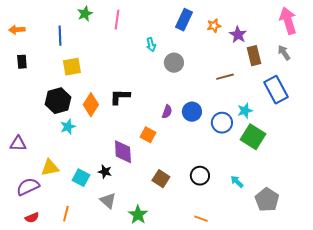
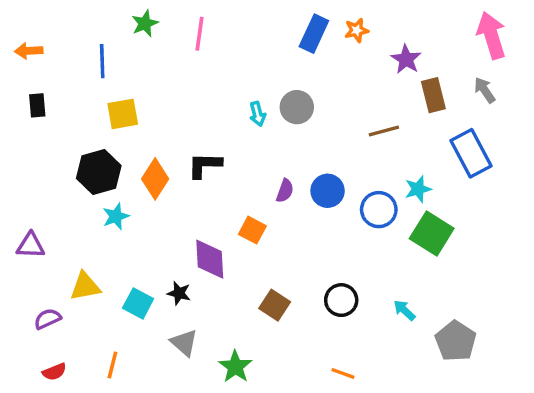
orange star: (214, 26) -> (357, 30), moved
cyan arrow: (151, 45) -> (258, 114), moved
purple semicircle: (28, 187) -> (48, 319), size x0.7

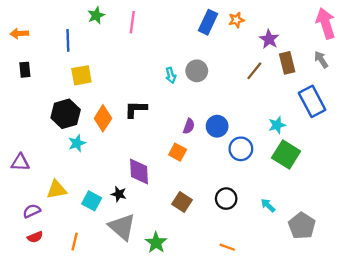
brown line: (384, 131) -> (254, 71), moved, turned -36
blue circle: (379, 210) -> (241, 149), moved
orange square: (252, 230) -> (178, 152), moved
gray triangle: (184, 343) -> (122, 227), size x1.5
red semicircle: (54, 372) -> (35, 237), moved

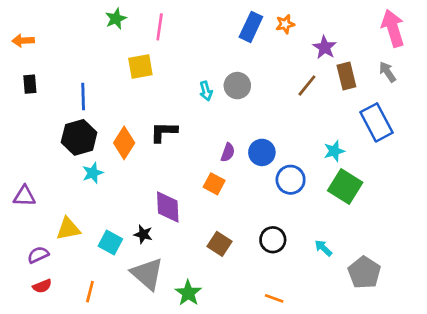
blue line: (68, 40) -> (83, 96), moved
yellow square: (81, 75) -> (140, 66), moved

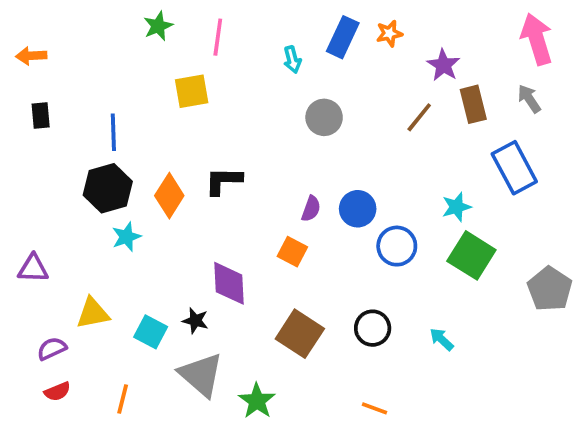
cyan arrow: (206, 91) -> (292, 60), moved
brown square: (220, 244) -> (300, 334), size x1.4
gray pentagon: (364, 273) -> (550, 289), moved

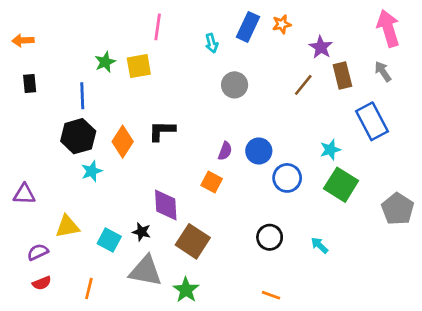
green star: (158, 26) -> (105, 62), moved
brown square: (300, 334) -> (193, 241), moved
gray triangle: (201, 375) -> (146, 271), turned -30

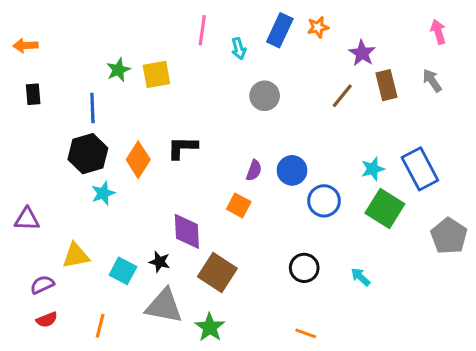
pink line: (158, 27) -> (202, 30), moved
pink arrow: (388, 28) -> (438, 32), size x0.6
blue rectangle: (372, 121) -> (420, 169), moved

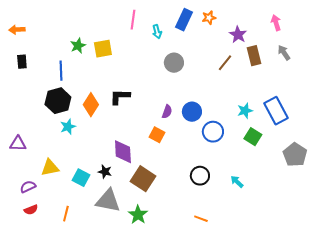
pink arrow: (438, 32) -> (276, 23), moved
green square: (385, 208) -> (253, 137), size x0.7

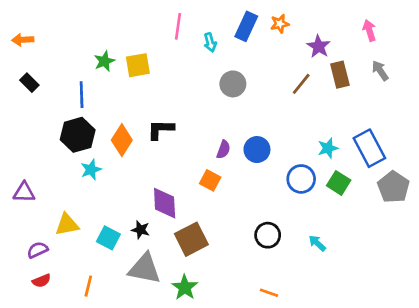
black rectangle: (22, 62) -> (29, 83), turned -40
blue circle: (213, 132) -> (301, 179), moved
gray pentagon: (295, 155) -> (393, 187), moved
brown square: (143, 179) -> (191, 239), turned 30

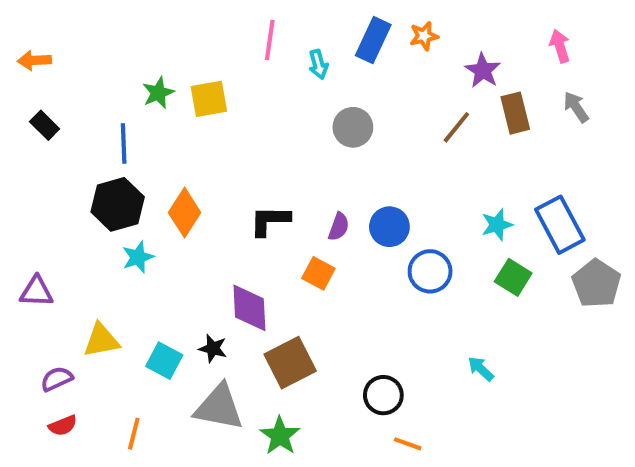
black L-shape: (161, 129) -> (270, 221), moved
blue circle: (301, 179) -> (430, 271), moved
black circle: (268, 235) -> (383, 395), moved

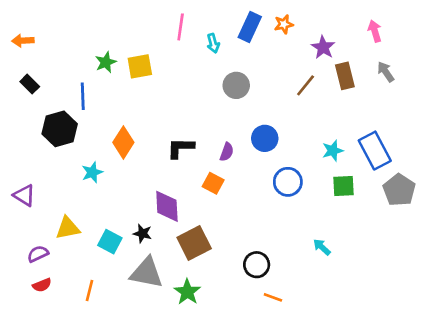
black hexagon: (118, 204) -> (60, 129), moved
blue circle: (389, 227) -> (265, 138), moved
green square: (513, 277) -> (344, 186), turned -35
purple triangle: (36, 292) -> (24, 195), turned 30

